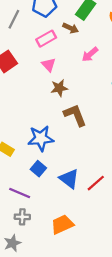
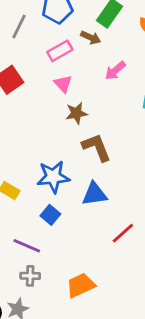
blue triangle: (69, 179) -> (95, 194), moved, turned -45

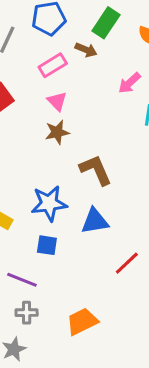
pink arrow: (115, 71) -> (129, 83), moved
brown star: (76, 113) -> (57, 132), moved
blue square: (50, 215) -> (47, 245), turned -30

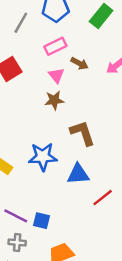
brown arrow: (86, 50) -> (79, 63), moved
blue square: (47, 245) -> (42, 221), moved
red line: (127, 263) -> (103, 198), moved

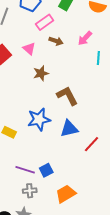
pink rectangle: (55, 46) -> (45, 22), moved
pink triangle: (56, 75) -> (29, 49), moved
blue square: (42, 221) -> (46, 170), turned -32

